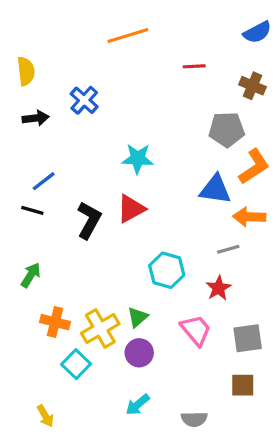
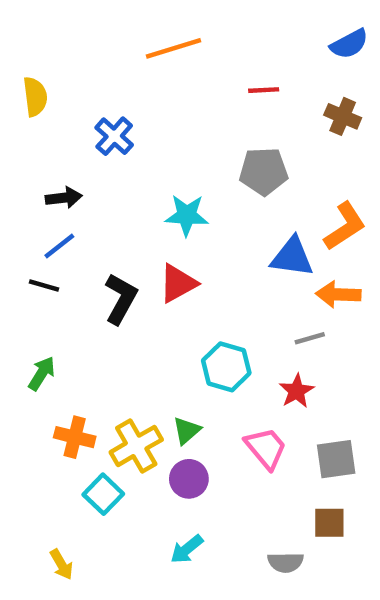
black arrow: (36, 118) -> (64, 198), moved
gray pentagon: (227, 129) -> (264, 171), moved
gray semicircle: (194, 419) -> (286, 562), moved

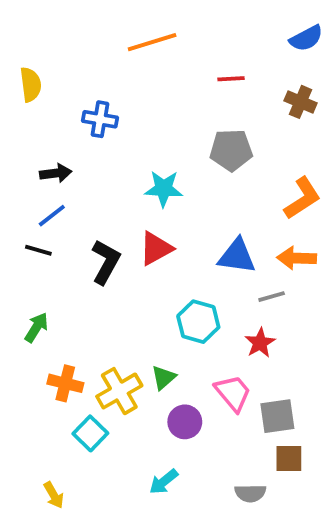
blue cross: (114, 136) -> (100, 119), turned -32
blue triangle: (292, 257) -> (237, 256), moved
gray square: (336, 459) -> (277, 416), moved
purple circle: (189, 479) -> (185, 422), moved

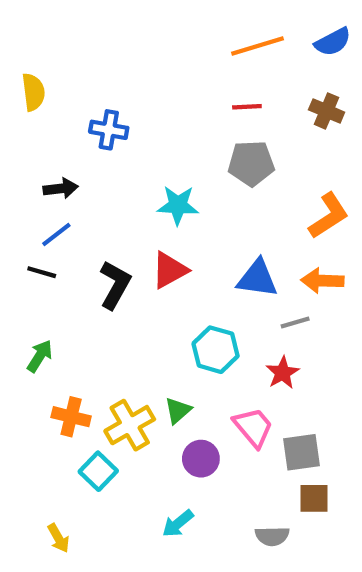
orange line: (152, 42) -> (257, 46), moved
red line: (231, 79) -> (247, 107), moved

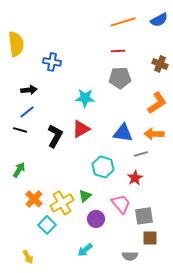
yellow semicircle: (33, 92) -> (16, 44), size x1.4
brown cross: (327, 111) -> (160, 64), moved
orange cross: (71, 417) -> (34, 199), turned 30

